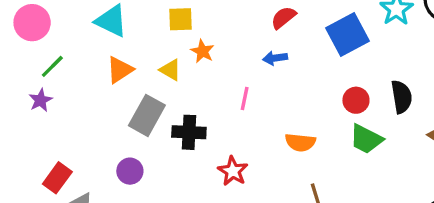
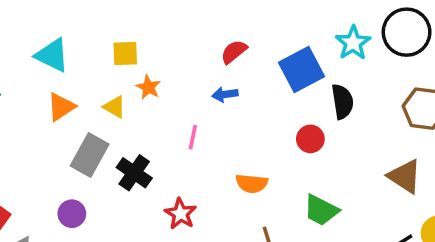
black semicircle: (402, 97) -> (342, 102), moved
black cross: (189, 132) -> (134, 173), turned 32
green trapezoid: (366, 139) -> (321, 210), moved

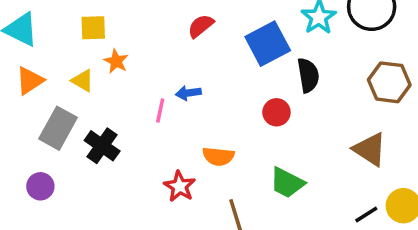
blue arrow: (225, 94) -> (188, 93), moved
red star: (180, 214) -> (180, 186), moved

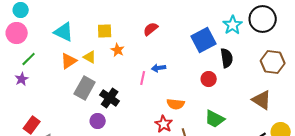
red semicircle: (201, 26) -> (151, 29), moved
yellow triangle: (83, 81) -> (90, 57), moved
purple circle: (40, 186) -> (98, 121), moved
red star: (180, 186) -> (164, 124), moved

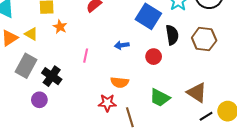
blue square: (204, 40) -> (148, 16), turned -30
brown hexagon: (273, 62) -> (204, 39), moved
blue arrow: (159, 68) -> (122, 45), moved
brown triangle: (262, 100) -> (197, 93), moved
red star: (164, 124) -> (107, 103), turned -30

